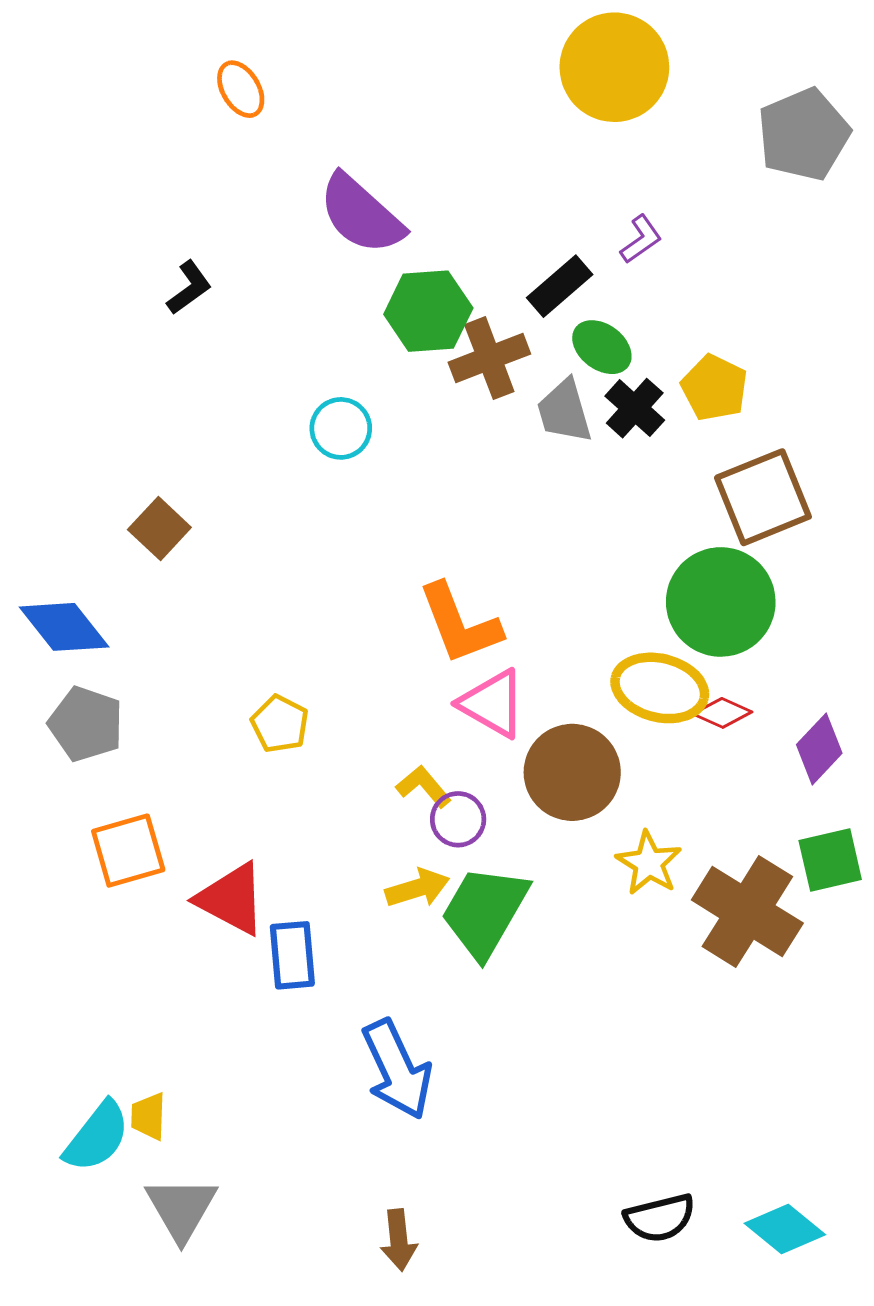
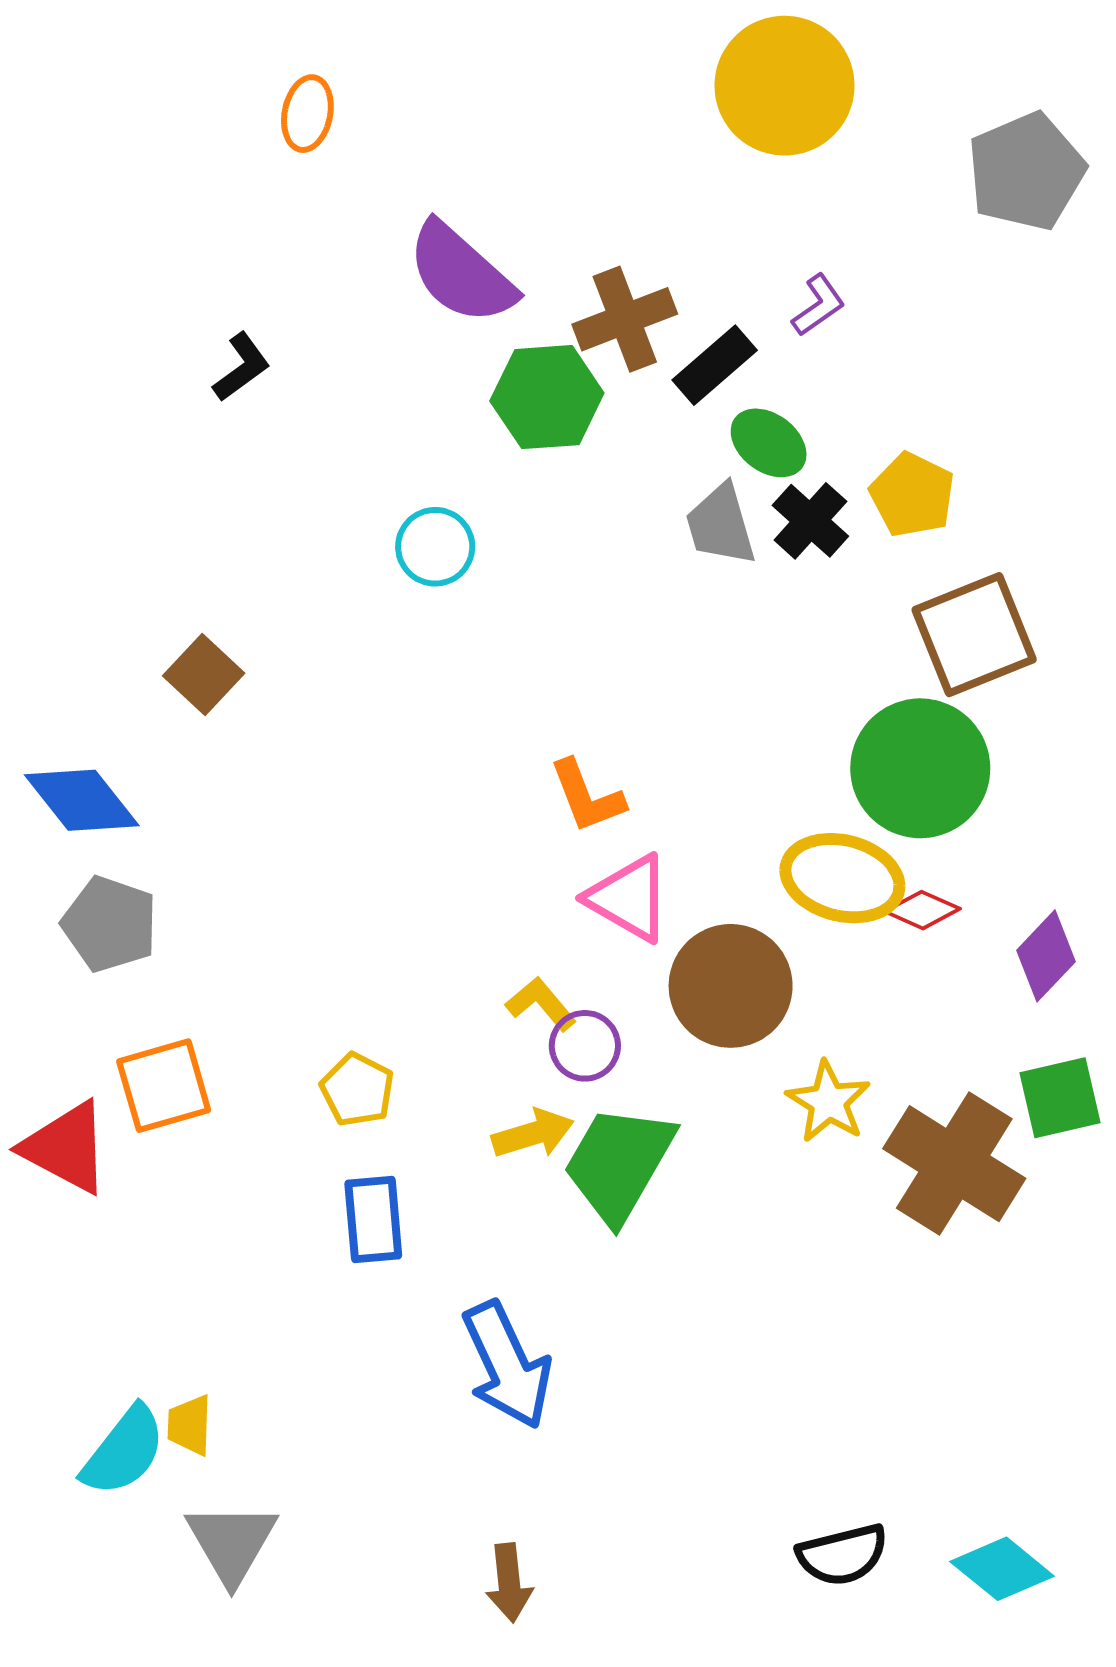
orange ellipse: (241, 89) -> (307, 114), turned 42
brown cross: (489, 358) -> (625, 319), moved
orange L-shape: (460, 624) -> (587, 796), size x0.7
yellow pentagon: (280, 724) -> (357, 1090), moved
red triangle: (231, 899) -> (66, 1148), moved

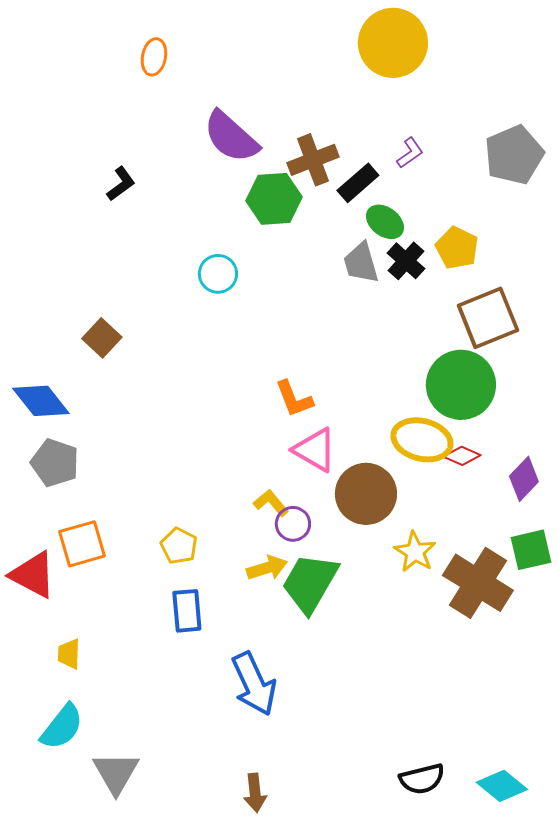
gray pentagon: (1026, 171) -> (514, 155), moved
yellow trapezoid: (190, 1425) -> (69, 654), moved

